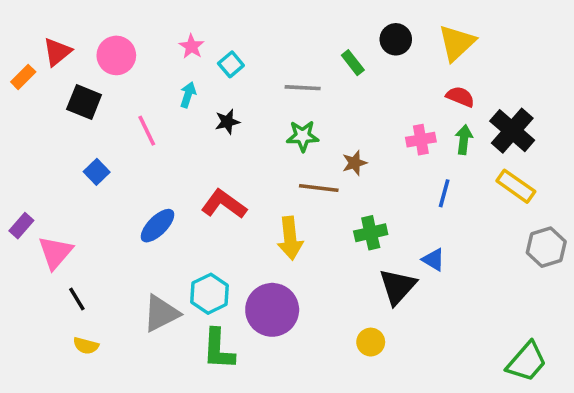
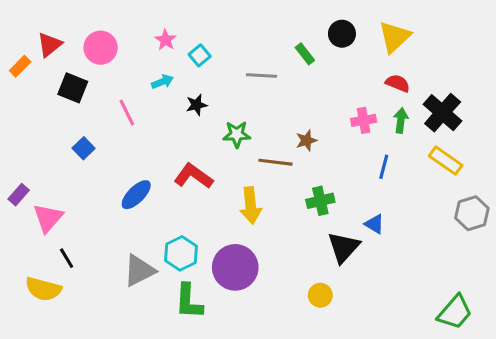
cyan arrow: (188, 95) -> (162, 82), turned 50
green star: (303, 136) -> (237, 134), moved
yellow semicircle: (86, 346) -> (43, 289), moved, size x1.6

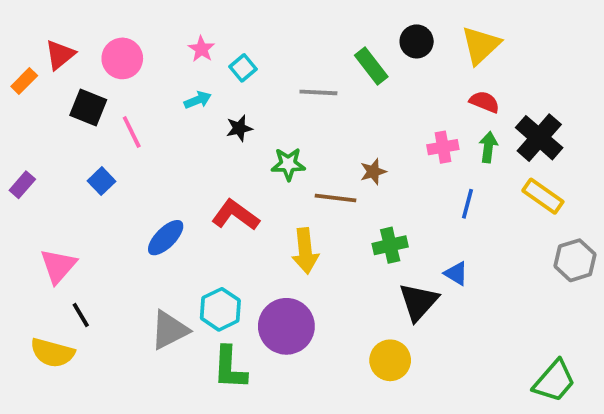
green rectangle: (305, 54) -> (371, 66), size x1.4
pink line: (127, 113) -> (132, 132), moved
purple rectangle: (19, 195) -> (22, 185), moved
yellow circle: (320, 295) -> (390, 360), size x1.4

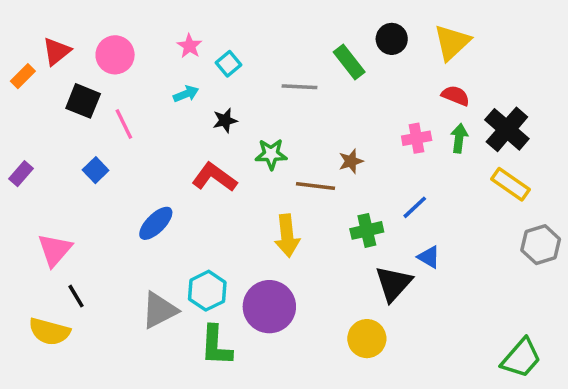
blue line: (467, 204) -> (415, 207), moved, turned 32
red L-shape: (235, 215) -> (214, 177), moved

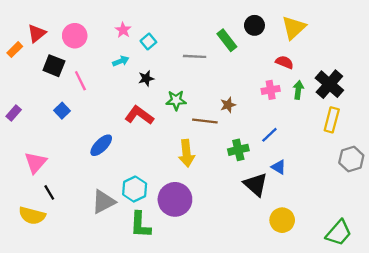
red semicircle: (456, 96) -> (284, 62), moved
yellow rectangle: (510, 184) -> (332, 120), turned 70
black triangle: (393, 284) -> (256, 184), turned -30
yellow circle: (367, 339) -> (282, 220), moved

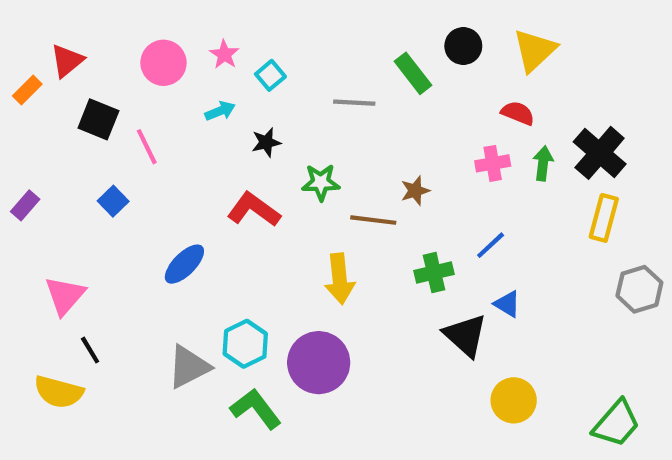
pink circle: (75, 36) -> (163, 63), moved
green L-shape: (140, 225) -> (256, 409), turned 140

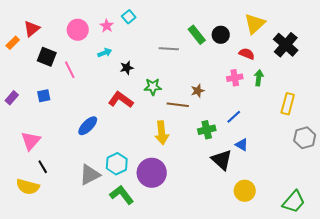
black circle: (463, 46) -> (221, 35), moved
cyan square: (270, 75) -> (129, 17), moved
black cross: (600, 153) -> (286, 45), moved
blue square: (113, 201) -> (44, 96), moved, turned 32

